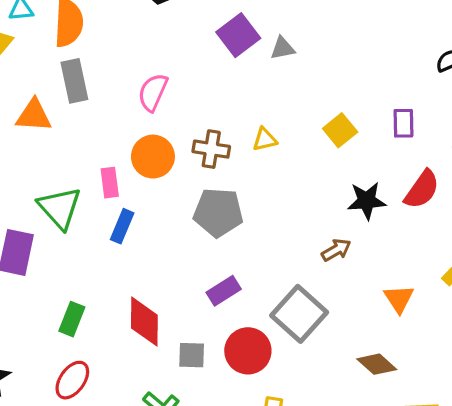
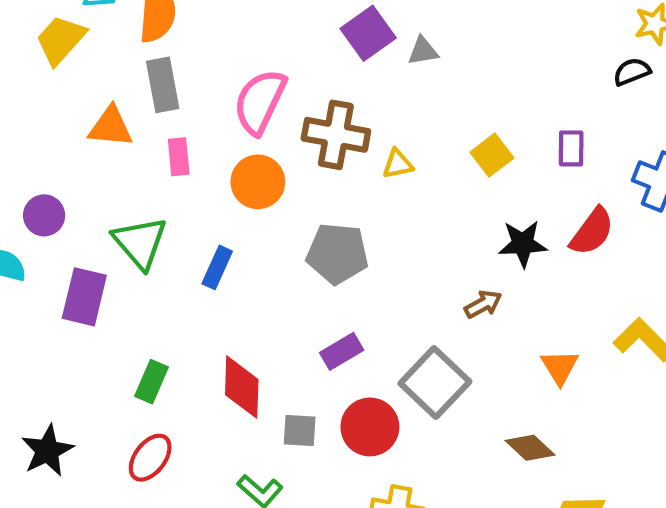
pink semicircle: (153, 92) -> (260, 102), size x1.4
brown cross: (211, 149) -> (336, 135), moved, size x1.4
pink rectangle: (110, 183) -> (179, 157), moved

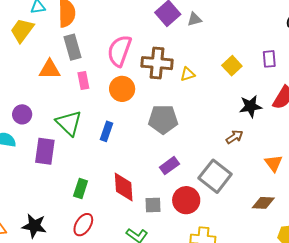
brown diamond: (530, 448) -> (263, 203), turned -35
black star: (47, 451) -> (34, 226), turned -30

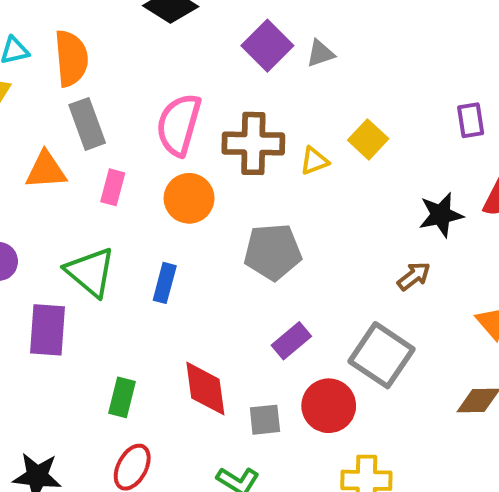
yellow square: (232, 66) -> (368, 139), moved
pink rectangle: (83, 81) -> (113, 187), turned 30

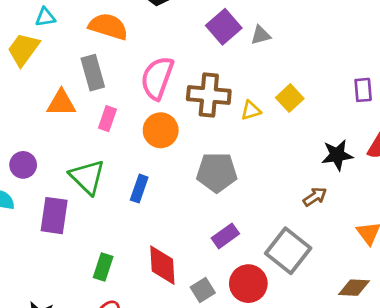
orange semicircle: (71, 58) -> (108, 26), moved, turned -72
gray square: (265, 420) -> (203, 290), turned -30

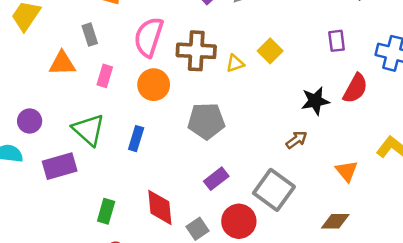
gray rectangle: (93, 73) -> (90, 35), size x0.7
purple rectangle: (54, 216) -> (60, 166), turned 68

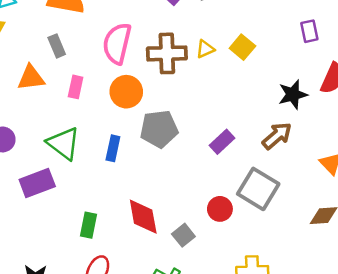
yellow triangle: (235, 63) -> (205, 49), moved
gray pentagon: (206, 121) -> (159, 129), moved
brown arrow: (296, 140) -> (277, 136), size x1.4
purple rectangle: (216, 179) -> (222, 142), moved
red circle: (239, 221) -> (220, 209), moved, size x0.7

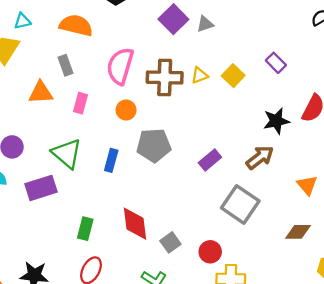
purple rectangle: (309, 31) -> (276, 63), moved, turned -36
orange circle: (126, 92) -> (126, 110), size x0.7
red circle: (220, 209) -> (210, 252), moved

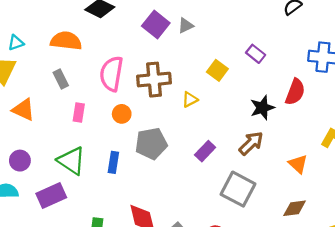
yellow triangle: (199, 75) -> (190, 100), moved
orange triangle: (41, 93) -> (23, 110), moved, turned 35

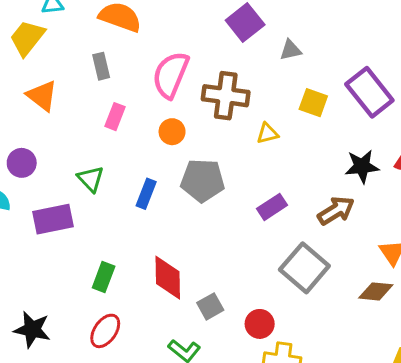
gray triangle: (186, 26) -> (291, 50), moved
purple rectangle: (256, 54) -> (369, 92), size x1.8
yellow square: (217, 70) -> (313, 103), turned -30
green triangle: (71, 161) -> (91, 179), size x0.7
brown diamond: (295, 208) -> (376, 291), moved

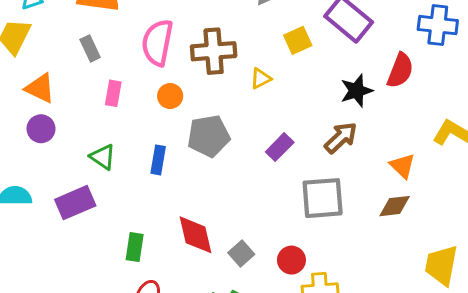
yellow square: (313, 103) -> (298, 40), turned -32
purple circle: (22, 163) -> (41, 129), moved
gray square: (304, 268) -> (323, 198), turned -33

